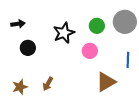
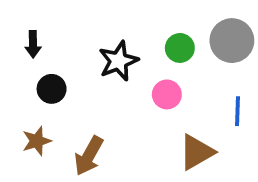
black arrow: (18, 24) -> (33, 44), turned 96
brown arrow: (48, 84) -> (89, 156), size x1.5
brown star: (20, 87) -> (37, 141), moved

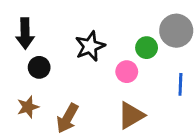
black arrow: (33, 44) -> (25, 33), size x1.5
green circle: (180, 48) -> (147, 48), moved
brown triangle: (197, 152) -> (131, 115), moved

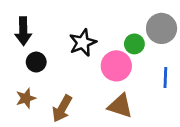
pink circle: (127, 72) -> (116, 66), size x1.5
brown triangle: (131, 115) -> (120, 106), turned 48

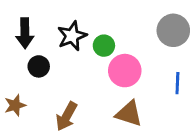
black star: (83, 43) -> (72, 36), moved
green circle: (134, 44) -> (104, 46), moved
brown star: (26, 98) -> (15, 105), moved

